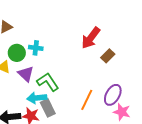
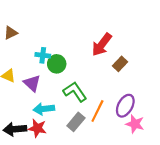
green circle: (17, 53) -> (57, 64), moved
green L-shape: (48, 82) -> (75, 92), moved
gray rectangle: (48, 108) -> (76, 122), moved, turned 66

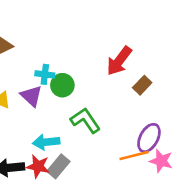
purple triangle: (32, 83) -> (31, 96), moved
orange line: (97, 111) -> (134, 156), moved, turned 50
gray rectangle: (76, 122) -> (58, 166), moved

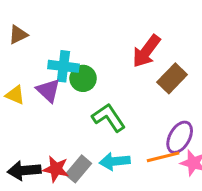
cyan cross: (45, 74) -> (63, 66), size x1.4
brown rectangle: (142, 85) -> (172, 78), size x1.4
cyan arrow: (46, 142) -> (115, 161), moved

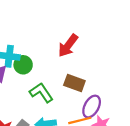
brown rectangle: (172, 78) -> (74, 83), moved, turned 66

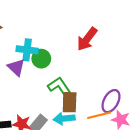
brown rectangle: (74, 83) -> (70, 102), moved, turned 72

